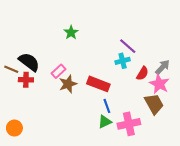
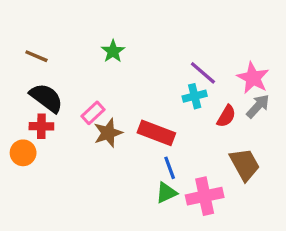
brown line: (11, 69) -> (36, 56), moved
pink star: (159, 84) -> (253, 78), moved
orange circle: (14, 128) -> (23, 153), moved

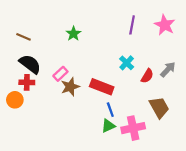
purple line: (203, 73) -> (132, 25), moved, turned 60
pink star: (253, 78) -> (165, 25), moved
cyan cross: (195, 96) -> (127, 63), turned -32

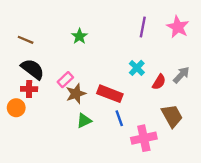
green triangle: (108, 126) -> (84, 121), moved

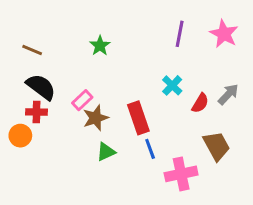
red rectangle: (110, 94) -> (138, 118), turned 50

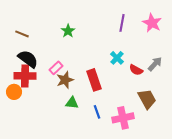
red semicircle: (200, 103) -> (136, 70), turned 88
red cross: (37, 112) -> (25, 76), size x1.5
blue line: (150, 149) -> (97, 112), moved
green triangle: (106, 152) -> (72, 103), turned 32

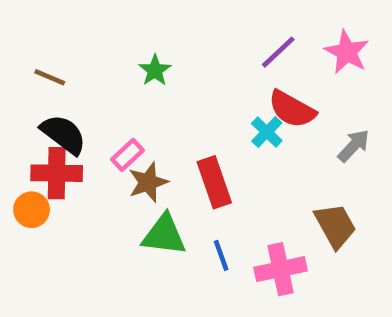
purple line: (122, 23) -> (278, 52), turned 36
red semicircle: (136, 70) -> (292, 109), moved, size x1.5
green triangle: (72, 103) -> (164, 235), size x1.5

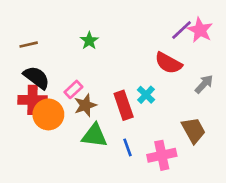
purple line: (278, 52) -> (182, 30), moved
brown line: (50, 77) -> (29, 45), turned -36
cyan cross: (267, 132) -> (146, 95), moved
orange circle: (32, 210) -> (48, 114), moved, size x1.5

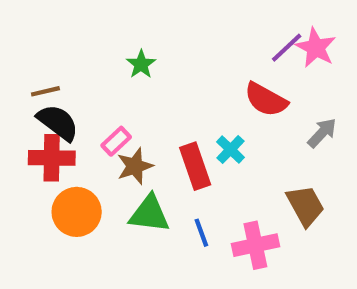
brown line: (29, 45) -> (45, 91), moved
orange circle: (48, 114) -> (77, 212), moved

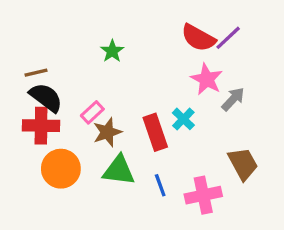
pink star: (316, 48) -> (207, 79), moved
red semicircle: (266, 100) -> (198, 38), moved
gray arrow: (322, 133) -> (233, 99), moved

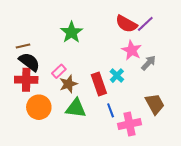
green star: (112, 51) -> (72, 32), size x1.5
blue line: (160, 185) -> (111, 110), moved

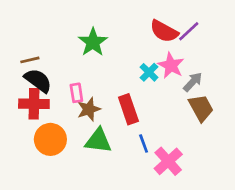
pink rectangle: (59, 71) -> (76, 93), turned -56
cyan cross: (117, 76) -> (149, 72), moved
brown trapezoid: (155, 104) -> (201, 108), moved
pink cross: (130, 124) -> (168, 161), turned -30

